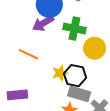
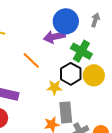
black hexagon: (75, 76) -> (71, 74), moved
gray rectangle: (79, 94) -> (66, 112), turned 50

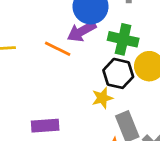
orange line: (31, 61) -> (58, 49), moved

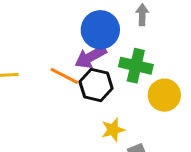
black hexagon: (118, 73) -> (96, 85), moved

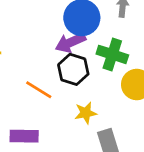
orange line: (64, 76) -> (39, 90), moved

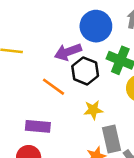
purple arrow: (70, 43) -> (68, 52), moved

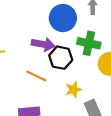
purple arrow: (68, 52) -> (43, 44), turned -140

